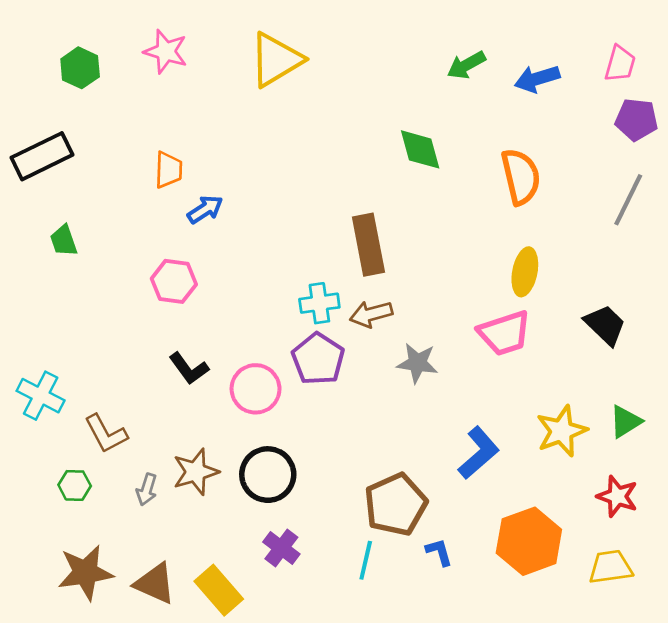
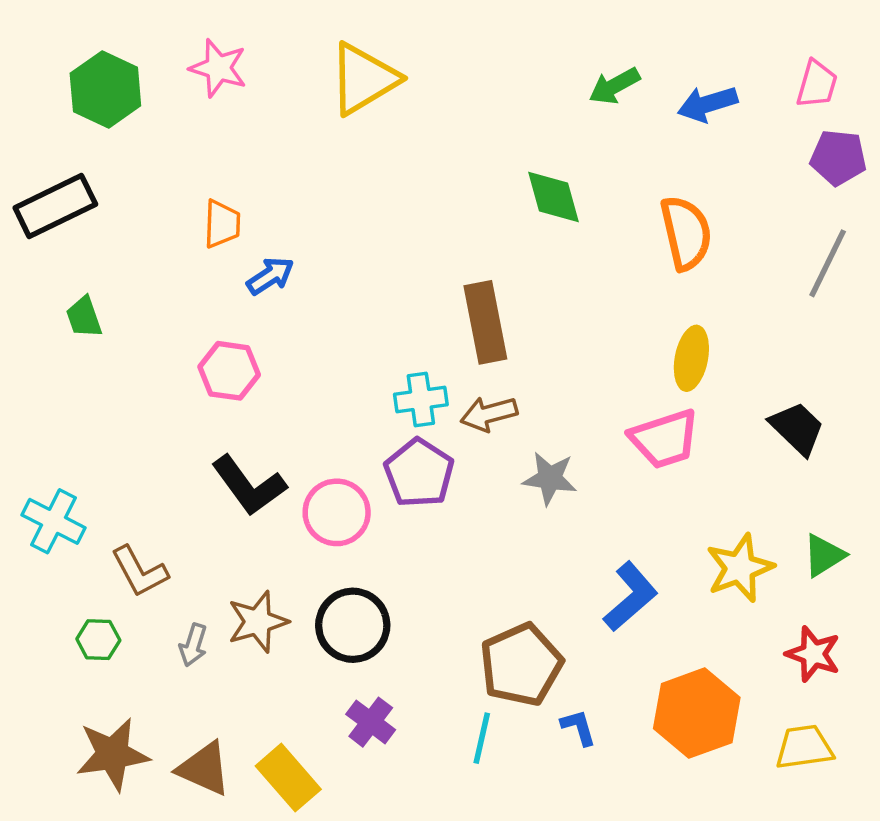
green hexagon: (80, 68) -> (105, 90), size x1.4
black L-shape: (189, 368) -> (249, 486), size x1.4

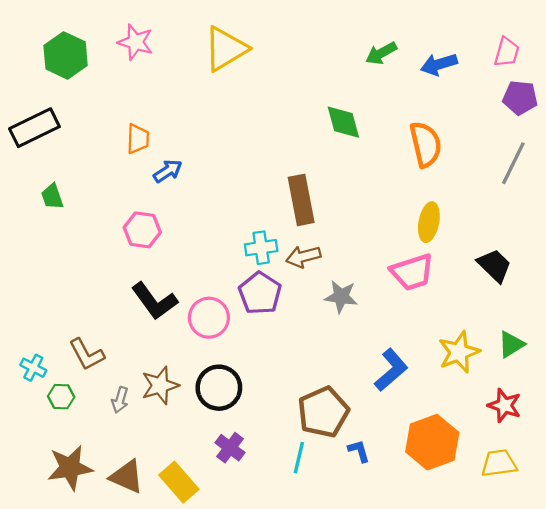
cyan cross: (54, 521) -> (33, 368), moved, size x0.7

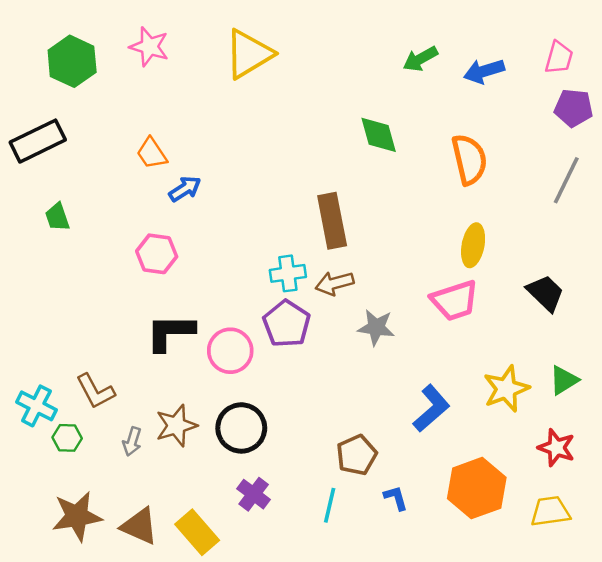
orange trapezoid: (138, 139) -> (152, 153), turned 144
black L-shape: (154, 301) -> (170, 332), turned 126
cyan cross: (33, 368) -> (36, 406), size x1.4
brown pentagon: (323, 412) -> (357, 455), size x0.7

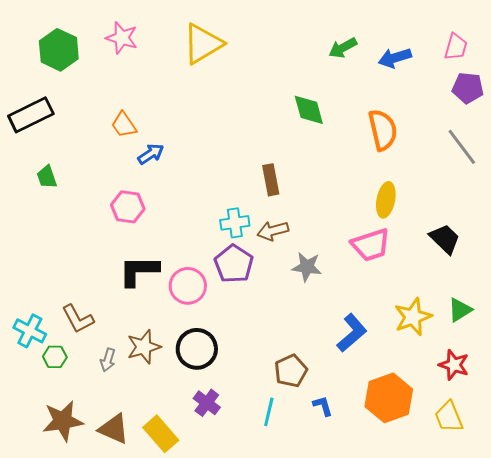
gray line: (566, 180) -> (462, 147), turned -63
brown rectangle: (332, 221) -> (271, 180), size x0.7
yellow trapezoid: (550, 511) -> (449, 417), turned -104

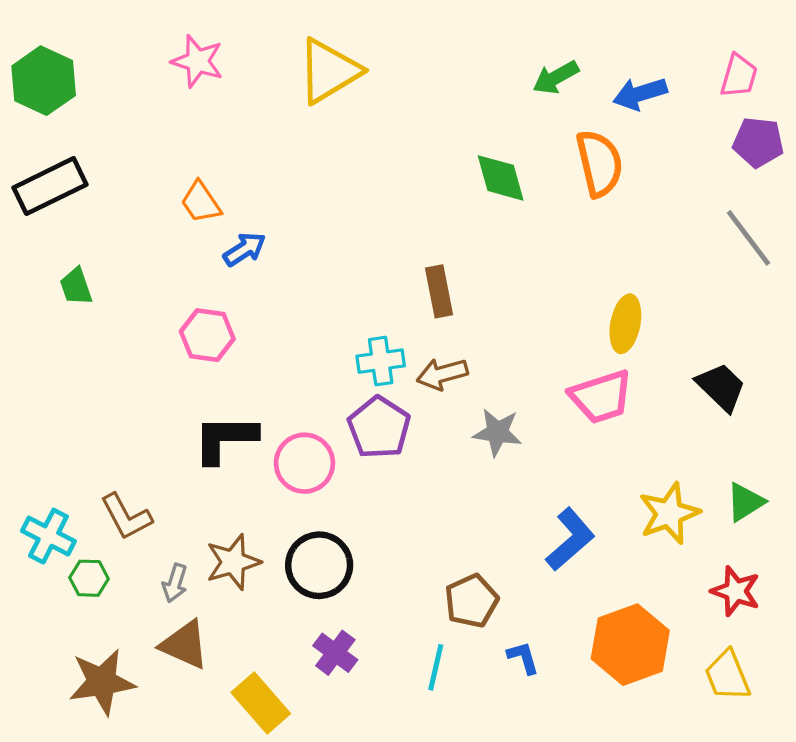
green hexagon: (59, 50) -> (44, 81), moved
orange semicircle: (383, 130) -> (599, 163), moved
brown triangle: (114, 429) -> (185, 645), moved

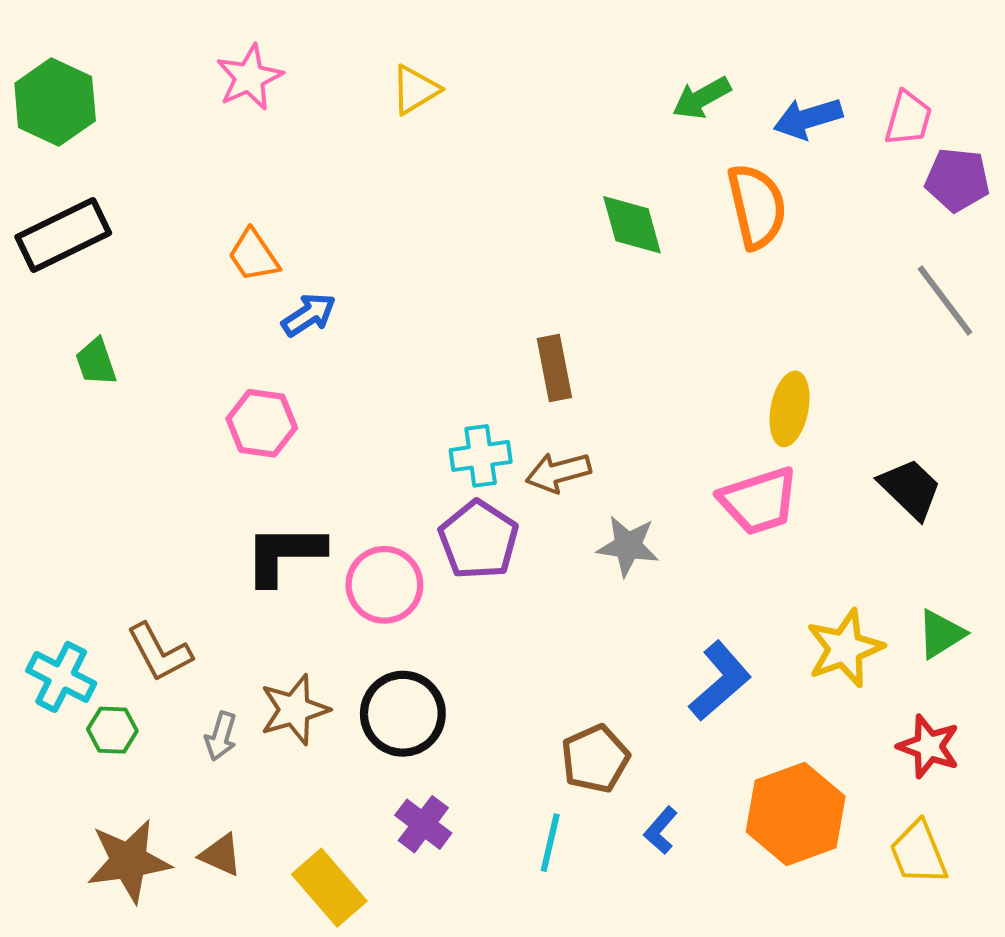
pink star: (198, 61) -> (249, 77), turned 30
yellow triangle: (329, 71) -> (415, 90), size x0.6
pink trapezoid: (739, 76) -> (908, 118), moved
brown triangle: (185, 645) -> (221, 855), moved, size x0.7
blue L-shape: (523, 658) -> (661, 830), turned -123

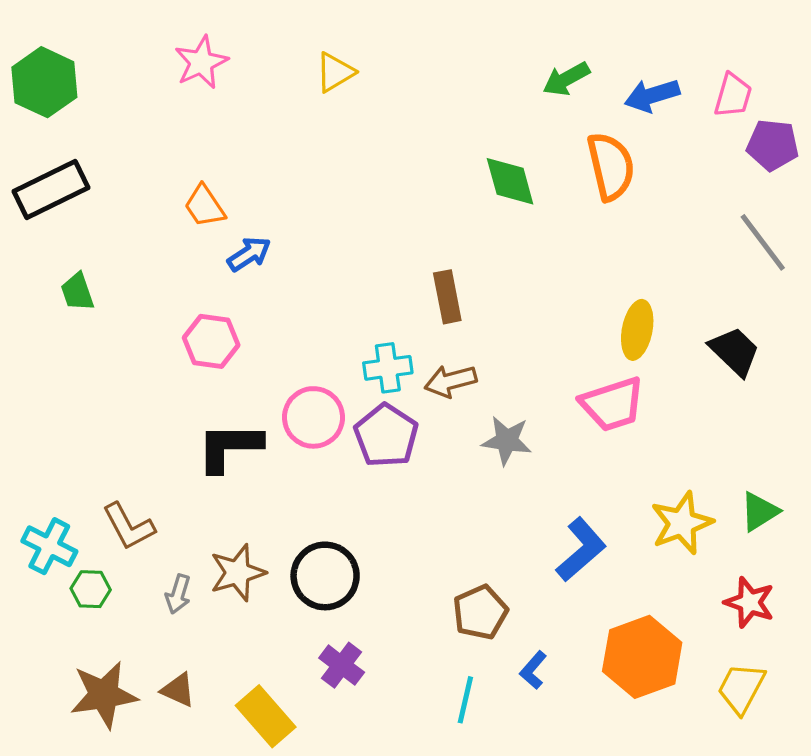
black trapezoid: (910, 489) -> (735, 351), moved
pink circle: (384, 585) -> (314, 417), moved
cyan line: (550, 843) -> (465, 700), moved
yellow trapezoid: (918, 853) -> (741, 688), turned 50

